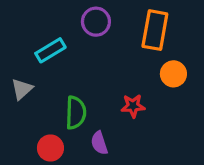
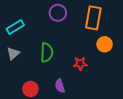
cyan rectangle: (50, 50) -> (15, 27), moved
green semicircle: (76, 113) -> (47, 52), moved

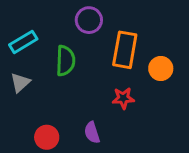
orange rectangle: (93, 18) -> (125, 50), moved
green semicircle: (47, 52) -> (65, 61), moved

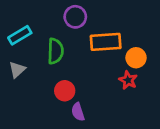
orange rectangle: (125, 50) -> (106, 42), turned 76
red star: (123, 98) -> (128, 80), moved, turned 30
red circle: (47, 137) -> (65, 91), moved

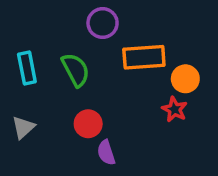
cyan rectangle: (20, 35) -> (27, 68), moved, turned -70
green semicircle: (55, 51) -> (76, 70), turned -30
gray triangle: (17, 70) -> (23, 127), moved

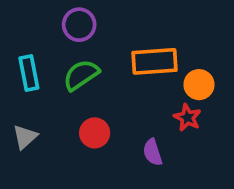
purple circle: (103, 23) -> (79, 25), moved
green semicircle: (76, 70) -> (81, 75), turned -96
purple semicircle: (106, 153) -> (153, 152), moved

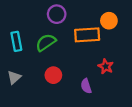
purple circle: (79, 25) -> (57, 14), moved
orange circle: (199, 85) -> (109, 21), moved

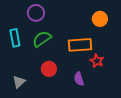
purple circle: (57, 14) -> (36, 13), moved
orange rectangle: (87, 35) -> (80, 45), moved
gray triangle: (14, 77) -> (19, 82), moved

